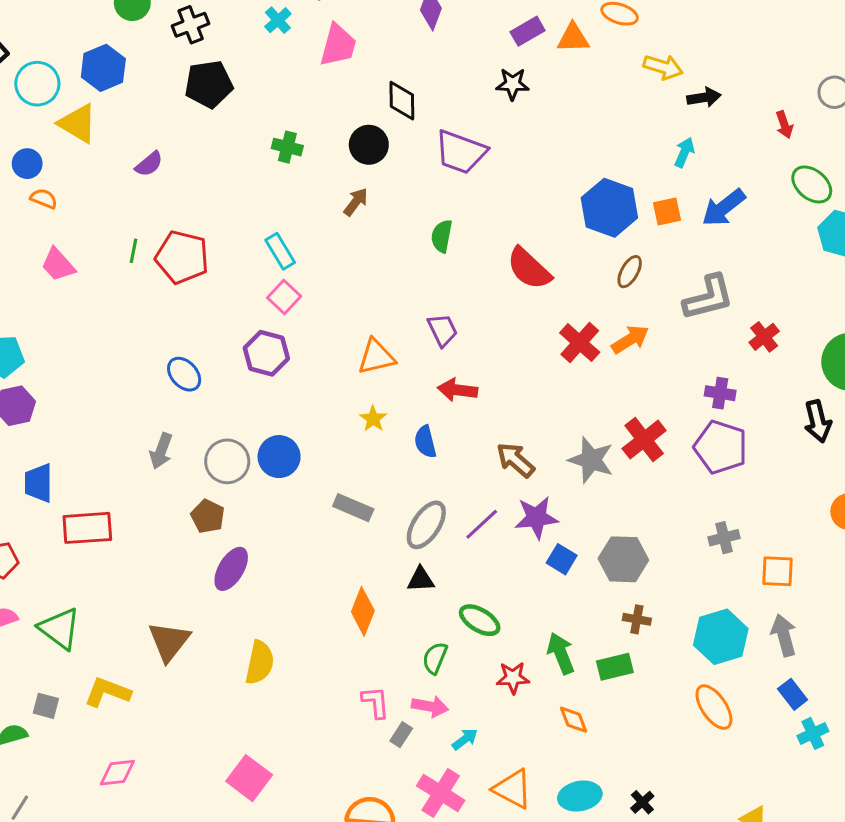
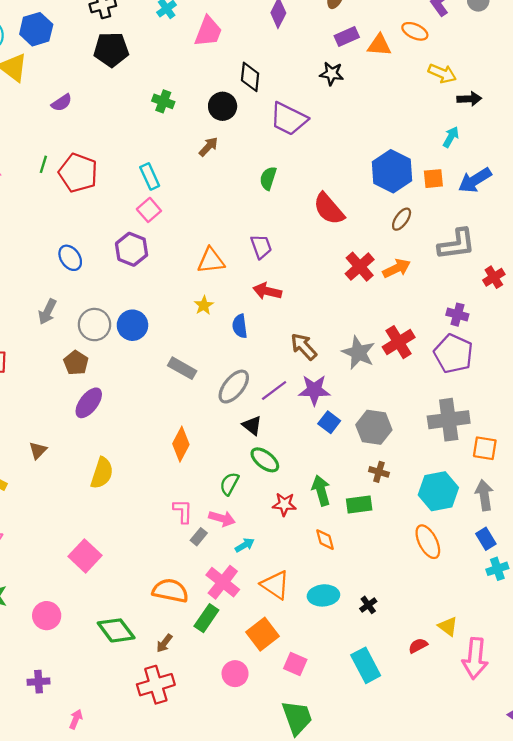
gray cross: (724, 538) -> (449, 420), size x1.8
black triangle: (421, 580) -> (252, 425), moved, turned 35
brown triangle: (169, 641) -> (38, 450), size x0.6

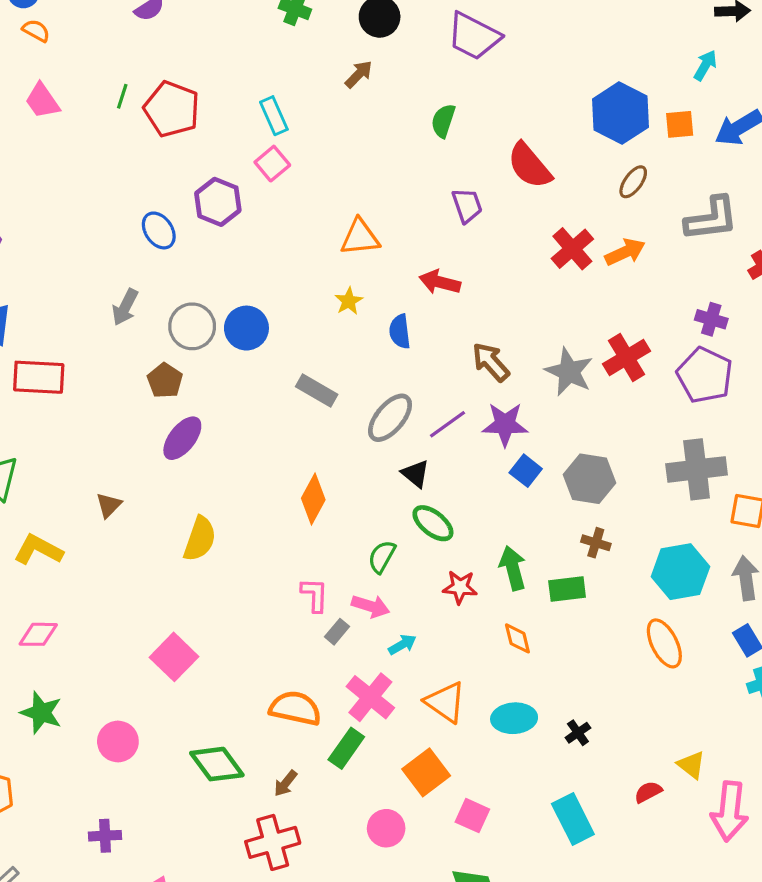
purple trapezoid: (261, 247) -> (467, 205), moved
purple hexagon: (132, 249) -> (218, 202), moved

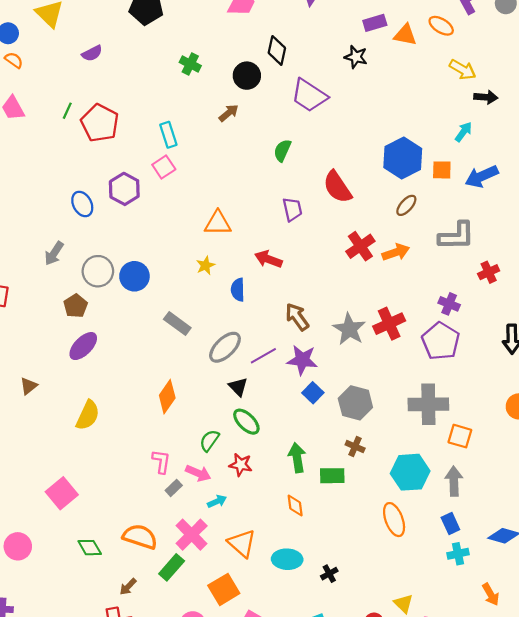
red star: (460, 587) -> (241, 465), moved
green diamond: (217, 764) -> (90, 548), moved, size x0.7

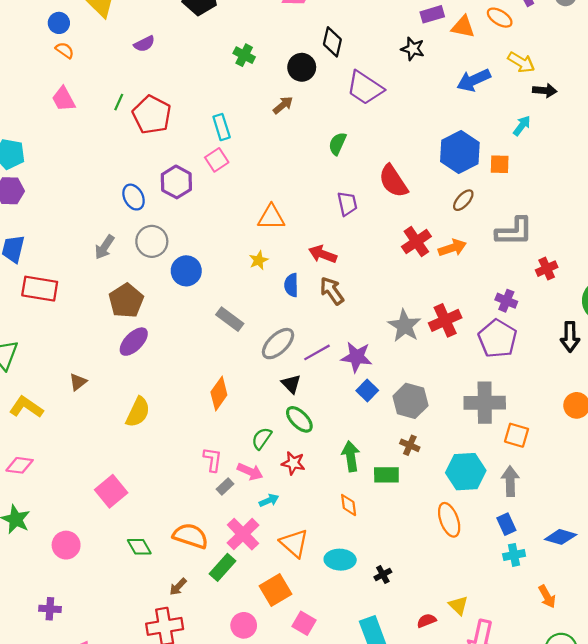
blue arrow: (482, 176) -> (474, 80), moved
gray circle: (98, 271) -> (152, 241), moved
brown pentagon: (76, 306) -> (126, 301), size x1.4
brown arrow: (297, 317) -> (332, 291), moved

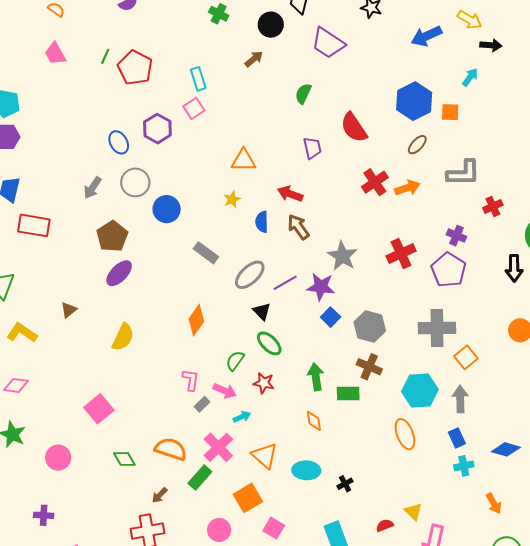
gray star: (405, 326) -> (342, 256), moved
orange square: (517, 435) -> (466, 357), turned 35
brown cross: (410, 445) -> (369, 367), size x1.4

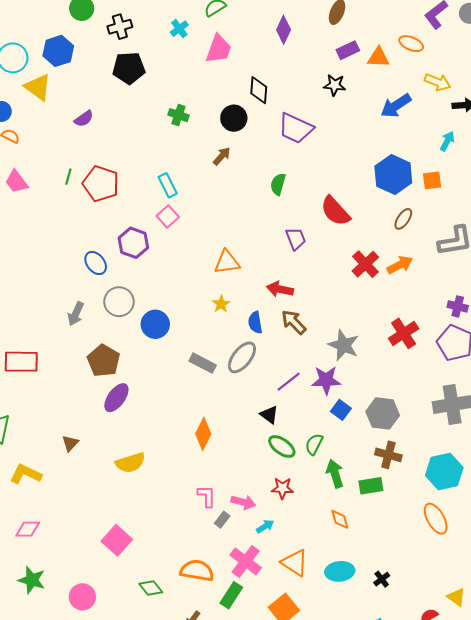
gray ellipse: (250, 275) -> (242, 357), moved
yellow semicircle: (123, 337) -> (130, 463), turned 56
green semicircle: (235, 361) -> (314, 444), moved

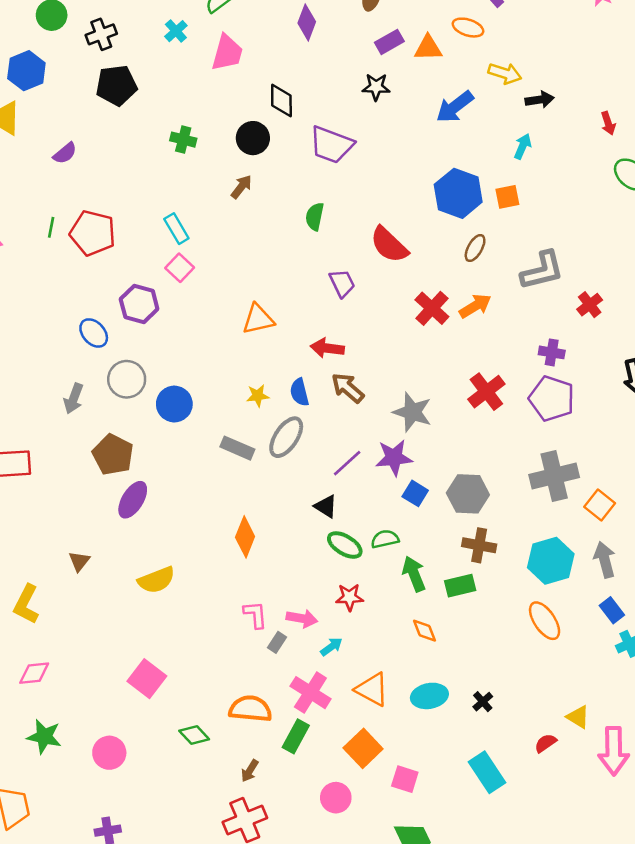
yellow star: (221, 304) -> (258, 396), moved, turned 30
green semicircle: (314, 444) -> (385, 539), turned 55
yellow L-shape: (26, 474) -> (26, 604), turned -84

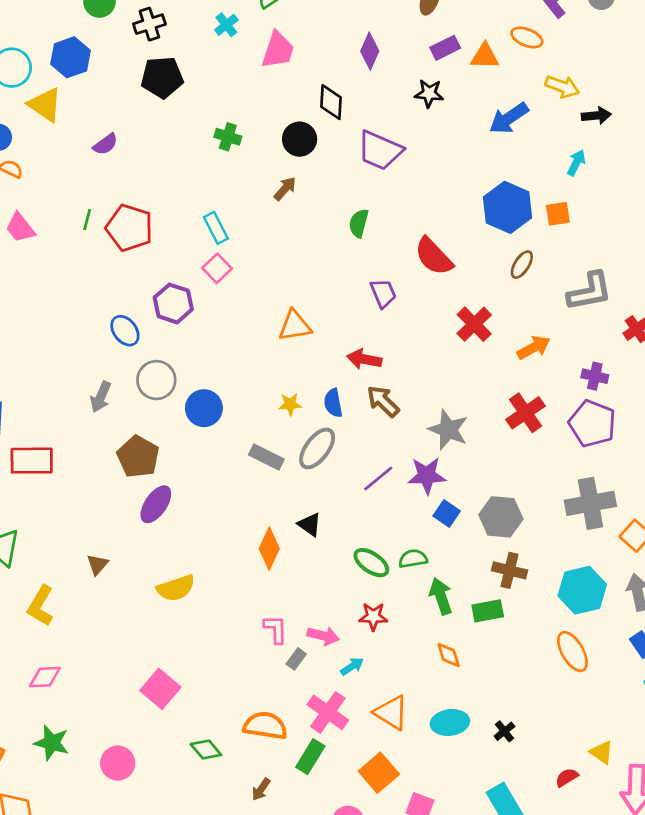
purple diamond: (307, 22) -> (370, 51), moved
orange arrow: (475, 306) -> (534, 348), moved
black triangle: (326, 506) -> (310, 525), moved

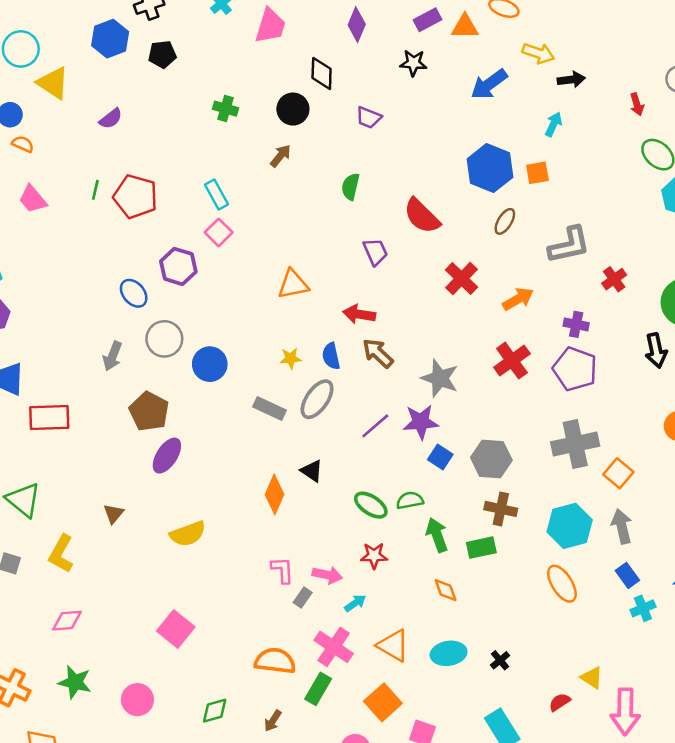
blue hexagon: (70, 57) -> (110, 39), moved
black pentagon: (162, 77) -> (162, 54), size x0.7
purple trapezoid: (380, 150) -> (369, 118), size x0.6
green diamond: (206, 750) -> (215, 711), moved, turned -64

